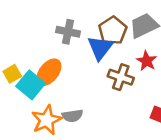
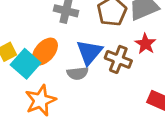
blue triangle: (100, 48) -> (89, 52), moved
gray semicircle: (72, 116) -> (78, 73), moved

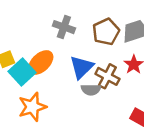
gray semicircle: (78, 73) -> (91, 90), moved

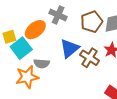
orange ellipse: (41, 62) -> (35, 30), moved
gray semicircle: (91, 90) -> (42, 63), moved

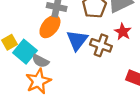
orange ellipse: (35, 30) -> (50, 27), moved
gray semicircle: (42, 63) -> (40, 61), moved, turned 35

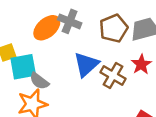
orange ellipse: (50, 27) -> (47, 28), moved
cyan square: (25, 52) -> (23, 67), turned 30

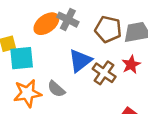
brown pentagon: (114, 28) -> (108, 29), turned 30
gray semicircle: (39, 81) -> (56, 89), moved

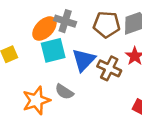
cyan square: (22, 58) -> (53, 50), moved

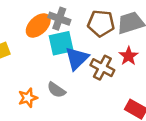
cyan square: (53, 50) -> (61, 43), moved
orange star: (36, 100) -> (28, 98), size x0.7

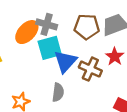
gray semicircle: (56, 90) -> (58, 92), moved, turned -114

